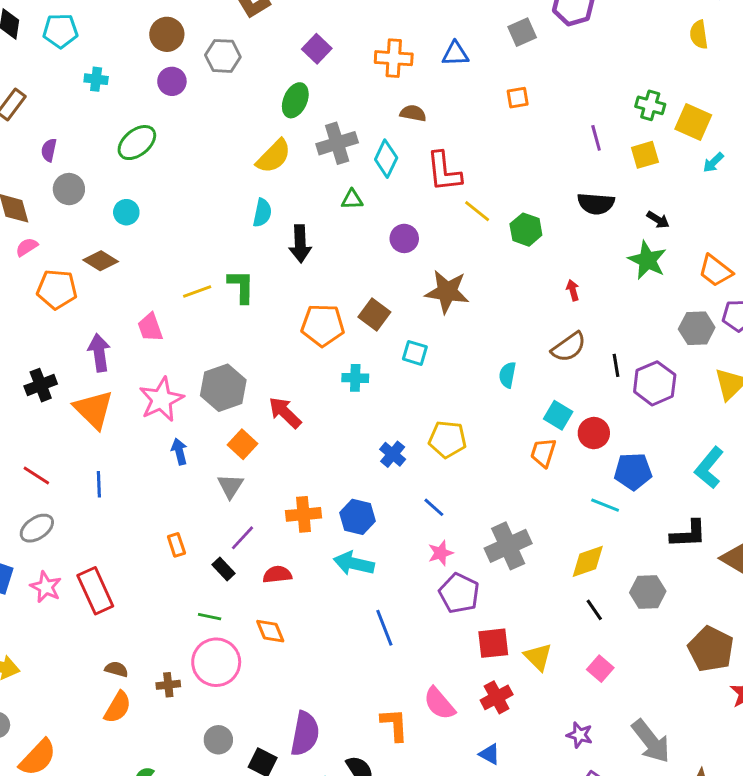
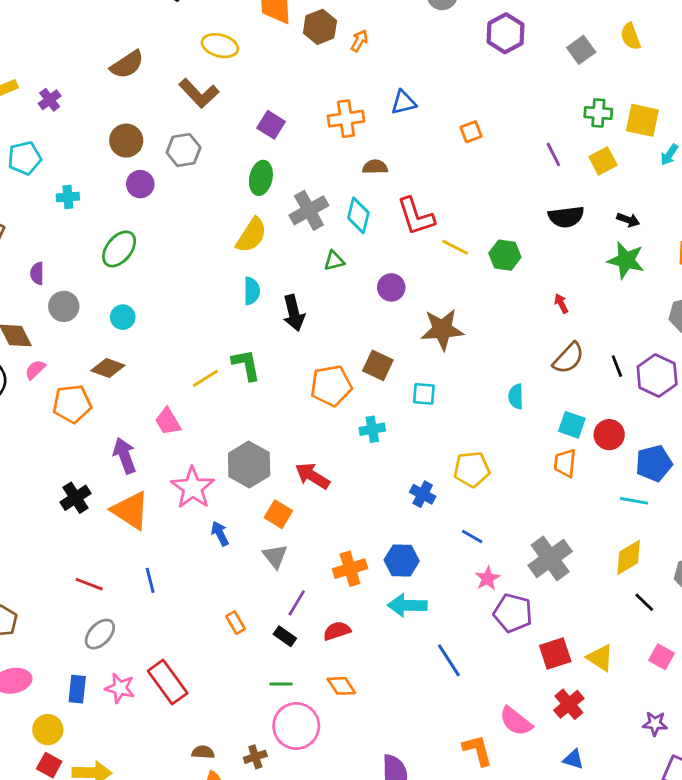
gray square: (522, 32) -> (581, 50), moved

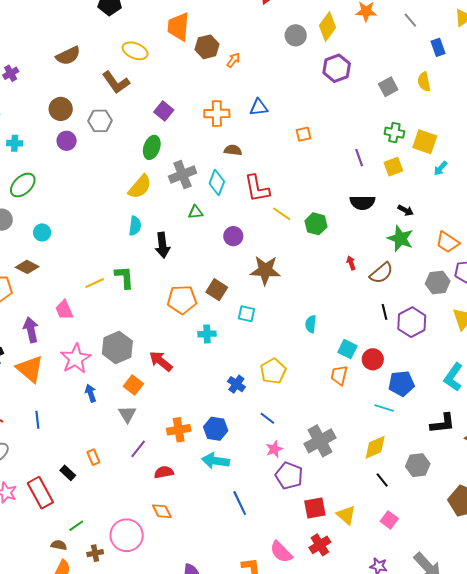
green ellipse: (119, 249) -> (23, 185), moved
brown semicircle: (568, 358) -> (381, 273), moved
yellow pentagon: (472, 469) -> (273, 371), turned -30
black rectangle: (285, 636) -> (68, 473), moved
green line: (281, 684) -> (76, 526), moved, turned -42

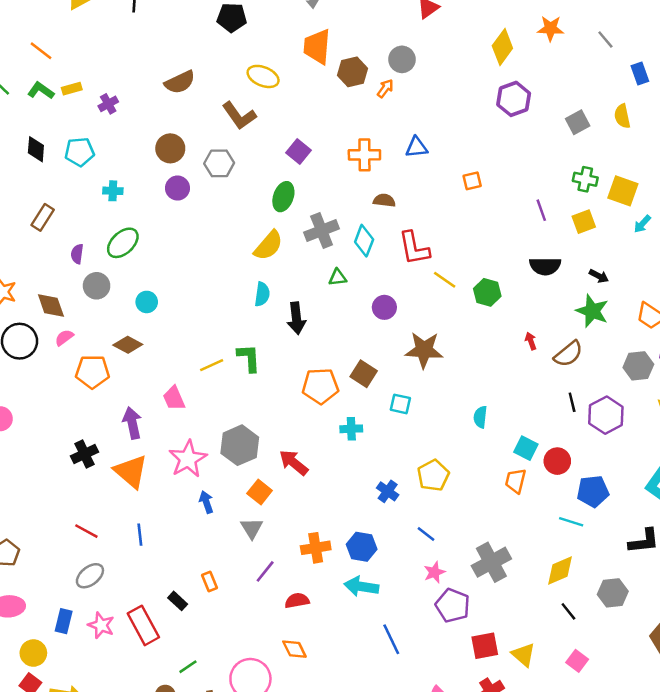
gray circle: (296, 35) -> (402, 59), moved

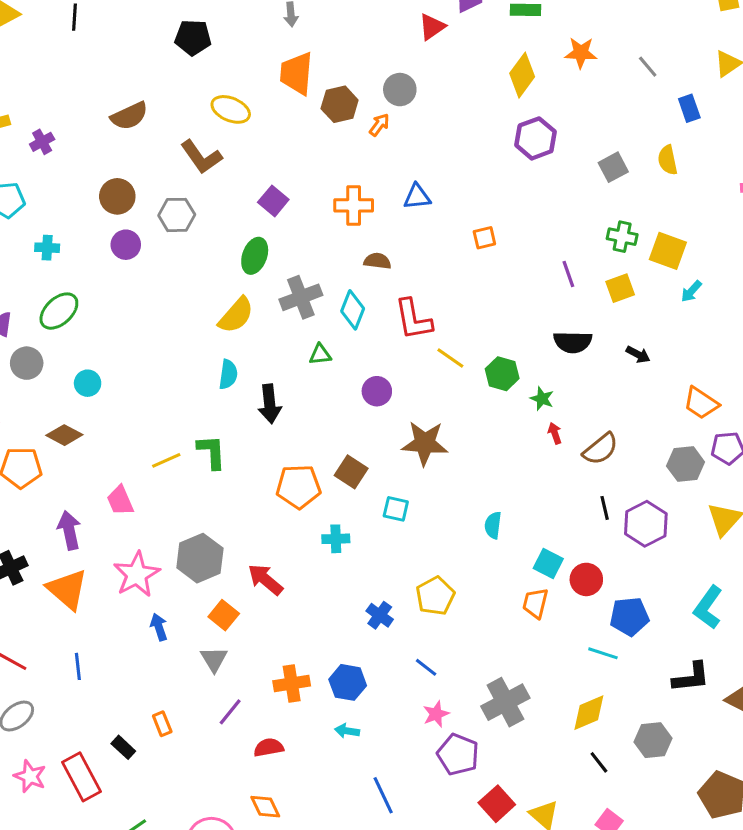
green star: (592, 311) -> (542, 399), moved, size x0.6
cyan arrow: (361, 587) -> (347, 731), size x0.6
red square: (485, 646) -> (497, 804), turned -32

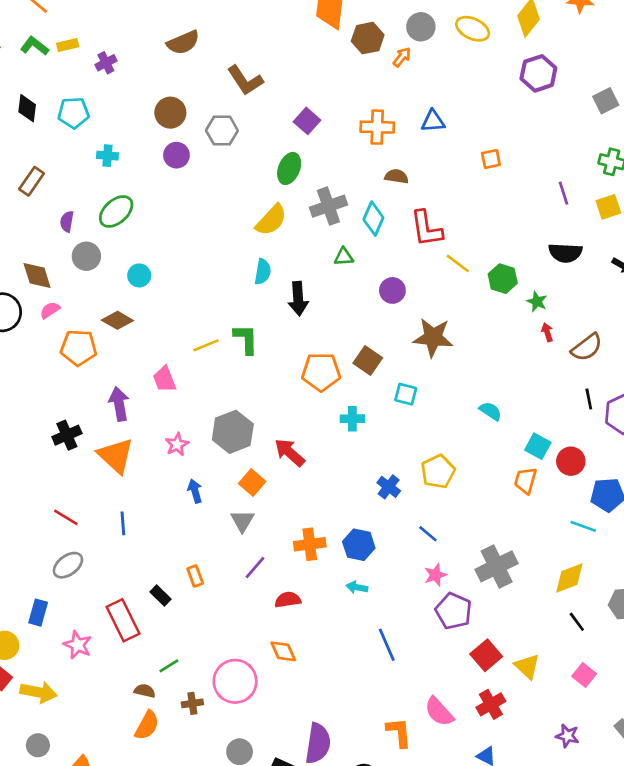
yellow ellipse: (231, 109) -> (473, 29), moved
cyan semicircle: (493, 525) -> (490, 411), turned 115
pink star: (137, 574) -> (177, 444), size x0.6
pink star: (30, 776) -> (78, 645), moved

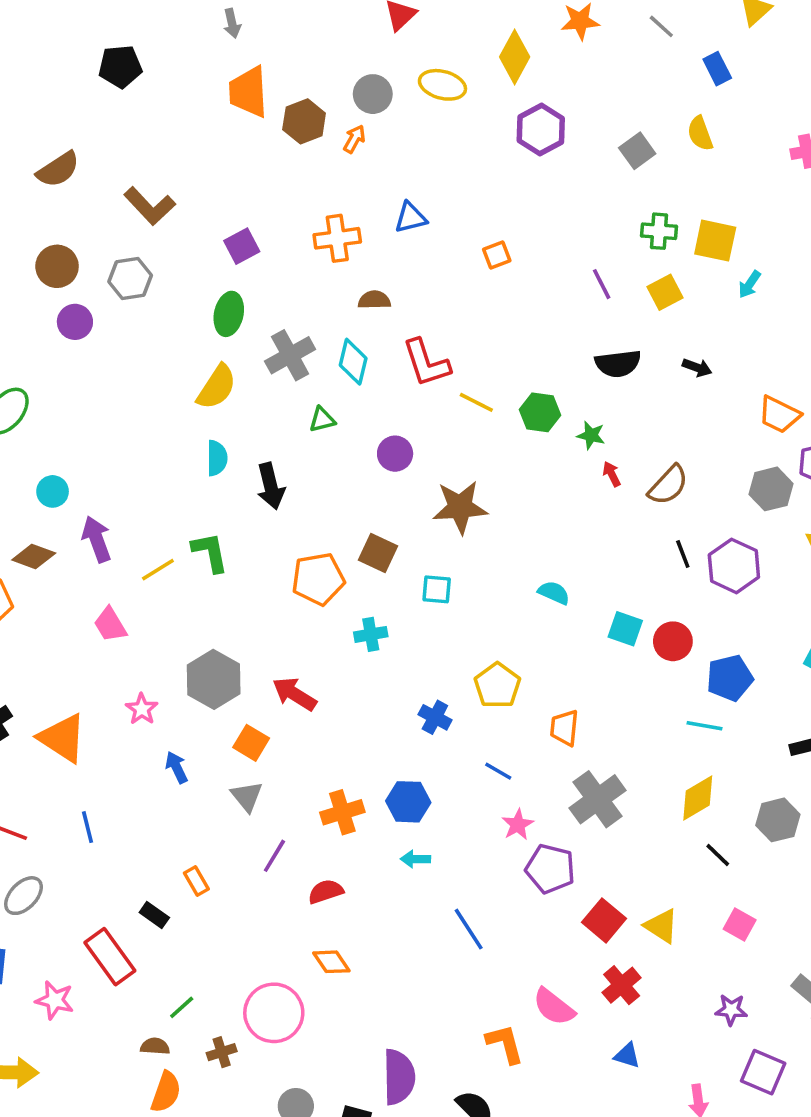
purple square: (307, 121) -> (242, 246), turned 30
purple arrow: (119, 404) -> (97, 539), moved
orange trapezoid: (525, 481) -> (564, 728), moved

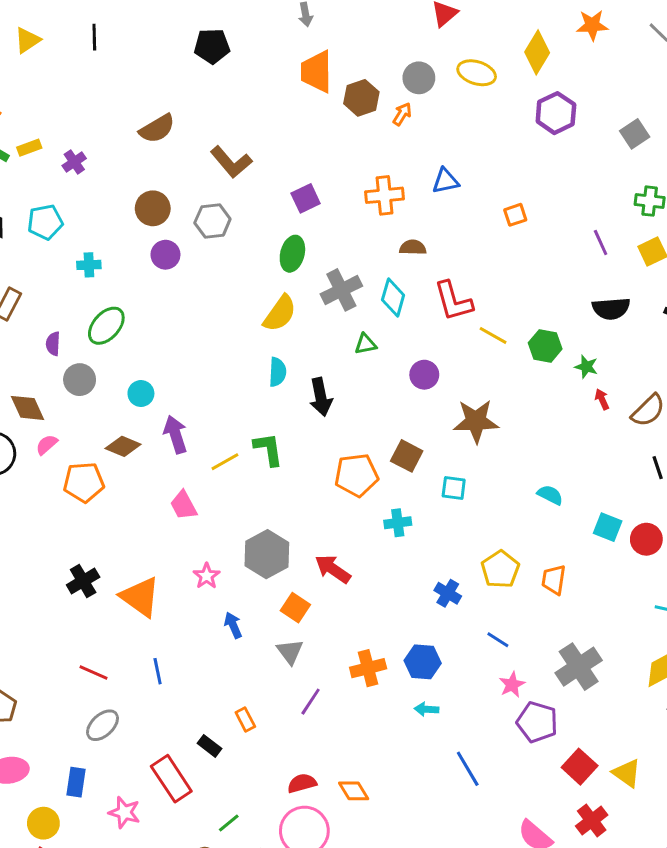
orange trapezoid: (564, 728) -> (554, 580), moved
red semicircle: (326, 892) -> (302, 783), moved

